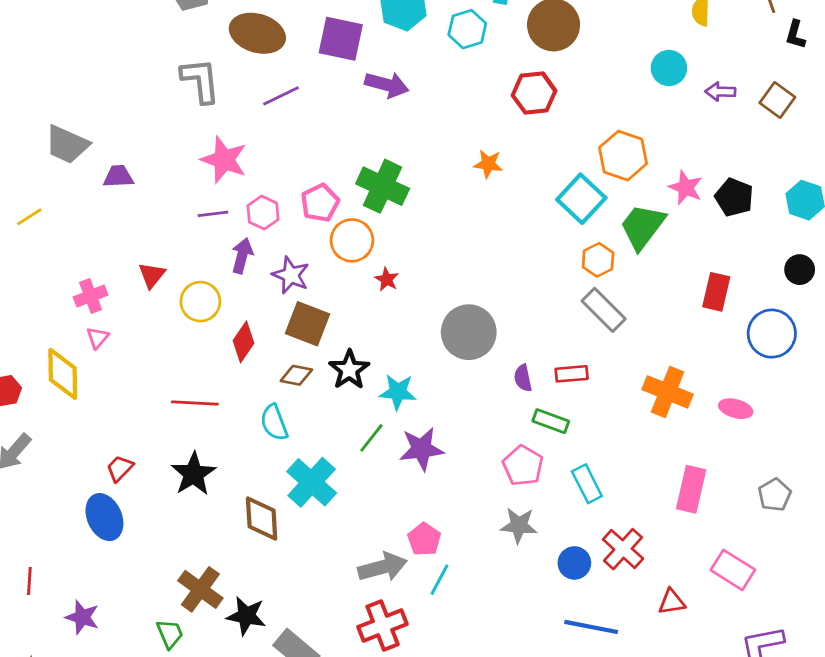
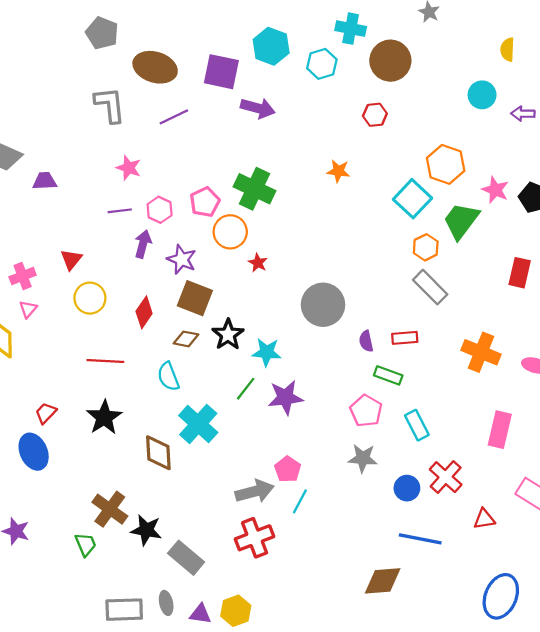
red hexagon: (534, 93) -> (375, 115), size x0.7
pink star: (224, 160) -> (129, 168), size x0.7
yellow circle: (200, 302) -> (90, 298), moved

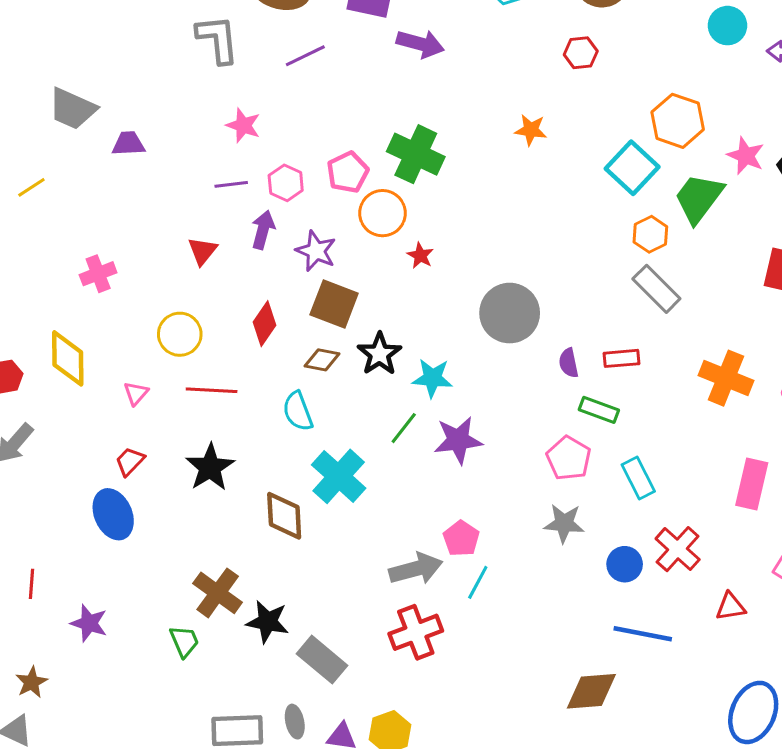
red triangle: (71, 259) -> (202, 251), moved
yellow circle: (90, 298) -> (180, 334), moved
pink triangle: (28, 309) -> (136, 393), moved

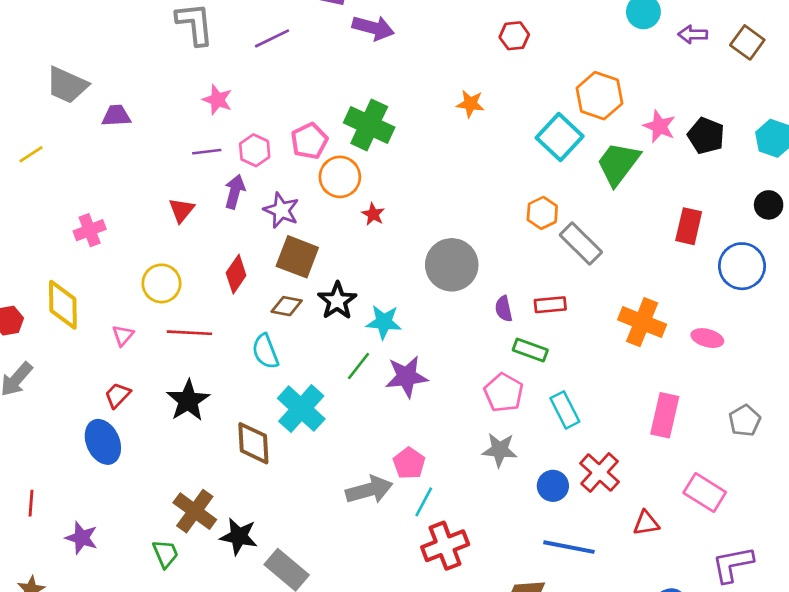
orange hexagon: (650, 234) -> (542, 213), moved
red cross: (416, 632) -> (445, 546), moved

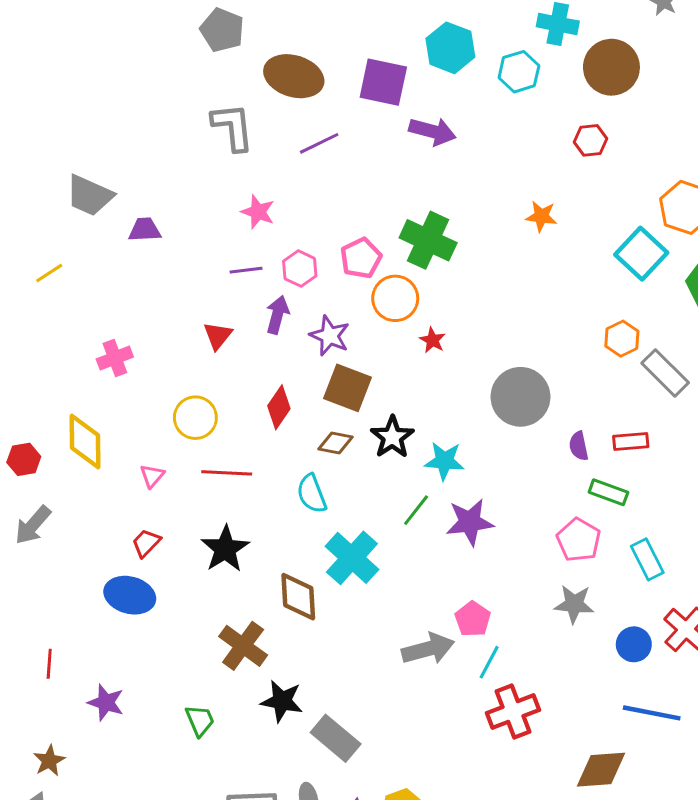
blue ellipse: (103, 442) -> (130, 595), turned -51
brown cross: (195, 511) -> (243, 646), moved

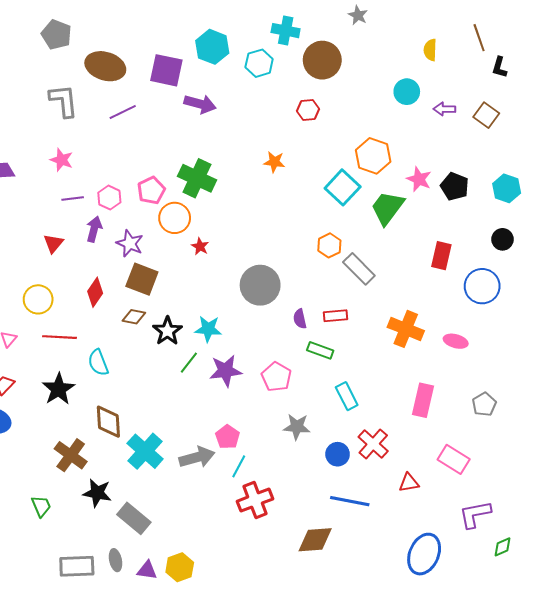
pink star: (258, 212) -> (62, 160), moved
black star: (392, 437) -> (167, 331), moved
cyan semicircle: (312, 494) -> (98, 363), moved
pink pentagon: (579, 540) -> (276, 377), moved
cyan cross: (352, 558) -> (145, 451), moved

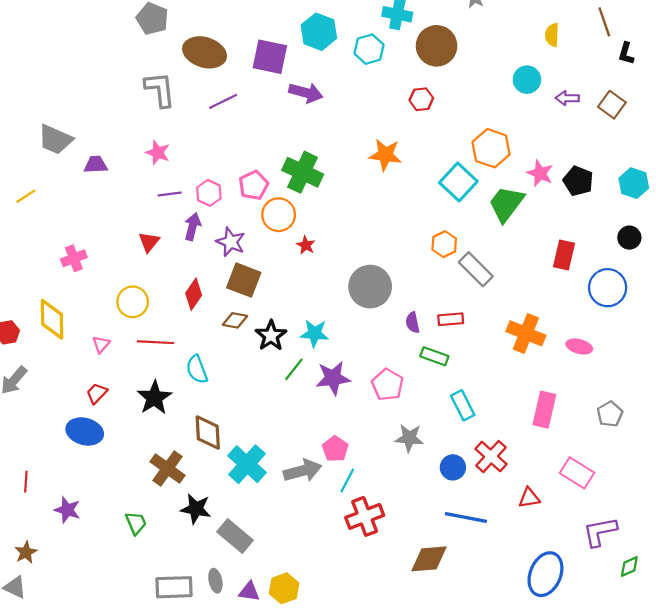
orange star: (274, 162) -> (385, 155), size x1.4

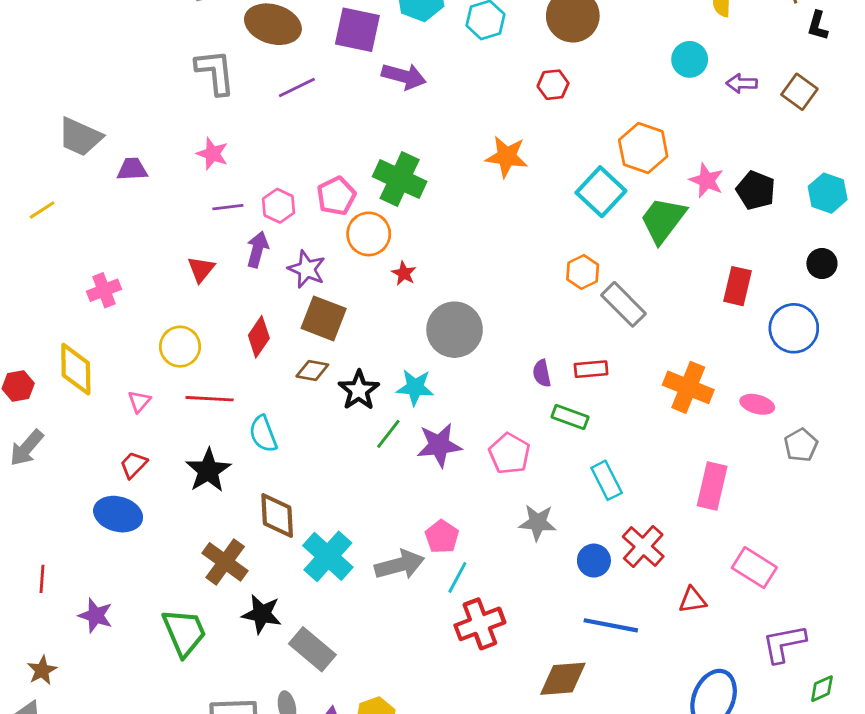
gray circle: (370, 287) -> (455, 330), moved
gray pentagon: (610, 414) -> (801, 445), moved
green trapezoid: (136, 523) -> (184, 632), size x1.6

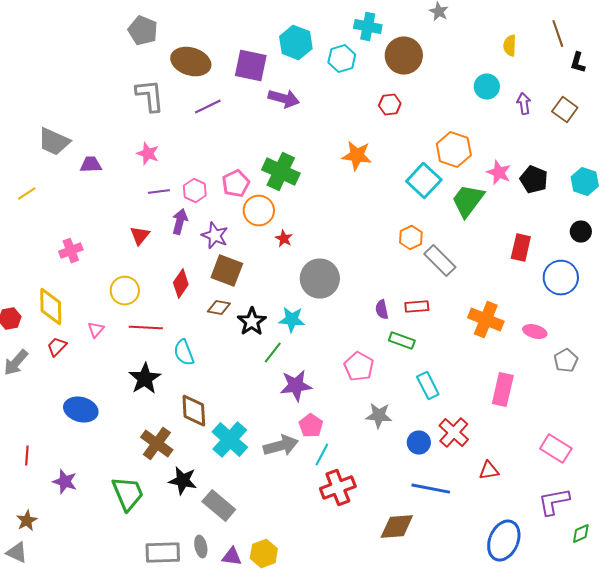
purple arrow: (742, 83) -> (524, 104), turned 80
purple star: (439, 445) -> (296, 386), moved
red trapezoid: (134, 465) -> (57, 347), moved
pink rectangle: (754, 568) -> (556, 449), moved

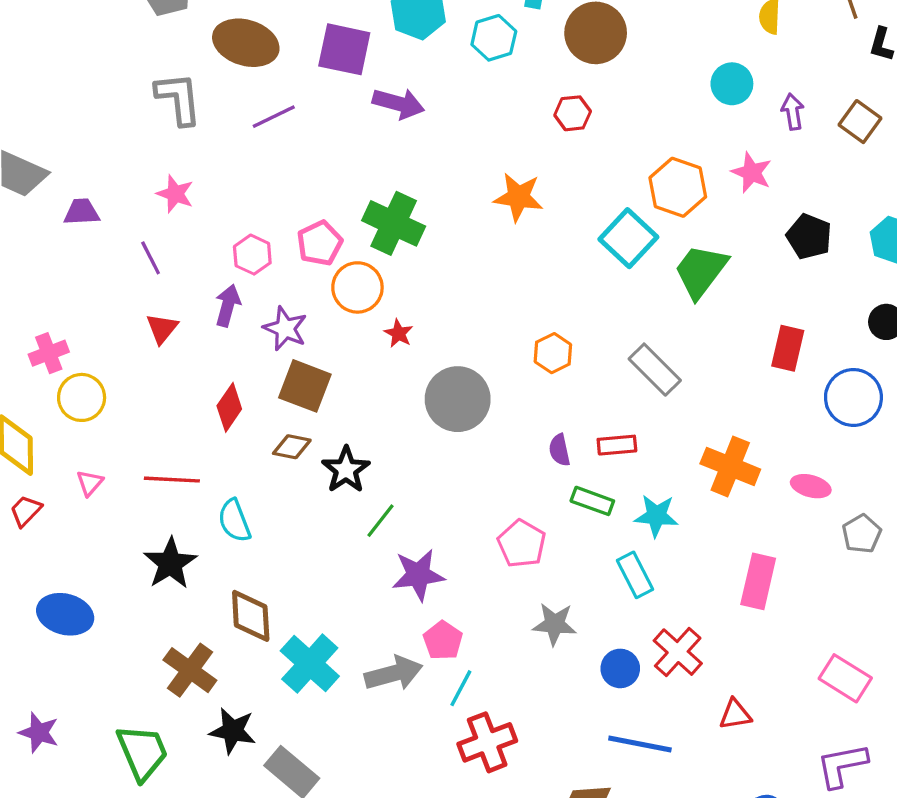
pink star: (499, 173) -> (752, 172), moved
purple line: (159, 192) -> (151, 258), moved, turned 70
orange hexagon: (411, 238) -> (553, 353), moved
yellow circle: (125, 291) -> (82, 397), moved
cyan star: (292, 320) -> (656, 516), moved

